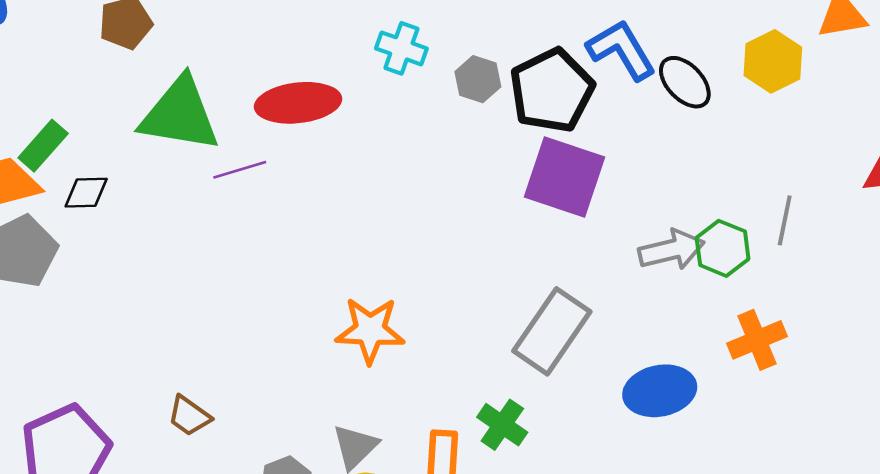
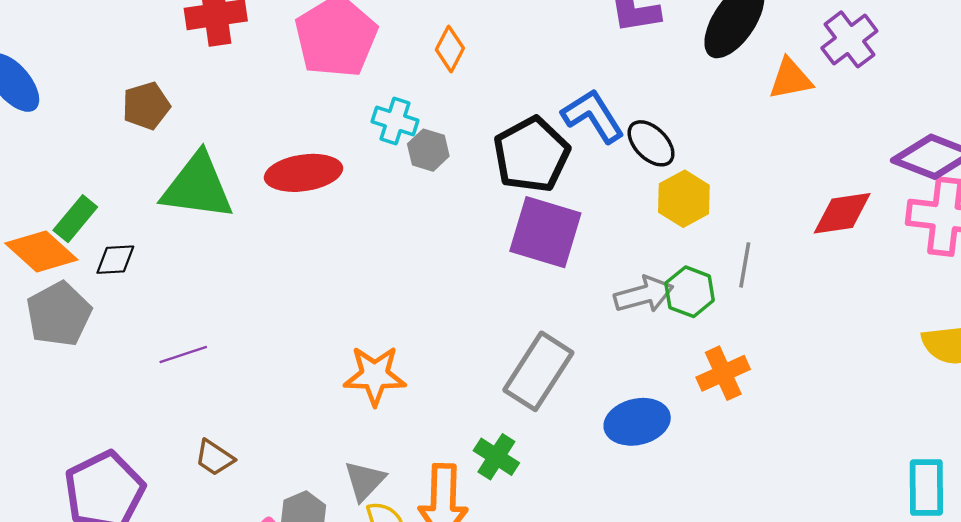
yellow hexagon: (773, 61) -> (684, 199), moved
gray hexagon: (478, 79) -> (428, 150), moved
purple line: (240, 170) -> (183, 354), moved

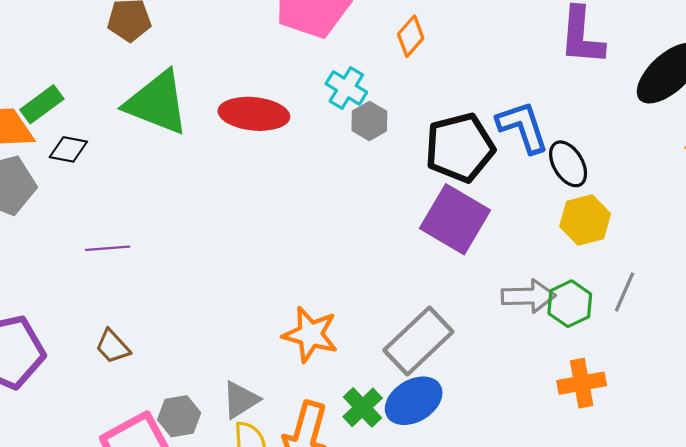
orange star: (375, 375) -> (310, 334), moved
blue ellipse: (637, 422) -> (414, 401), moved, turned -32

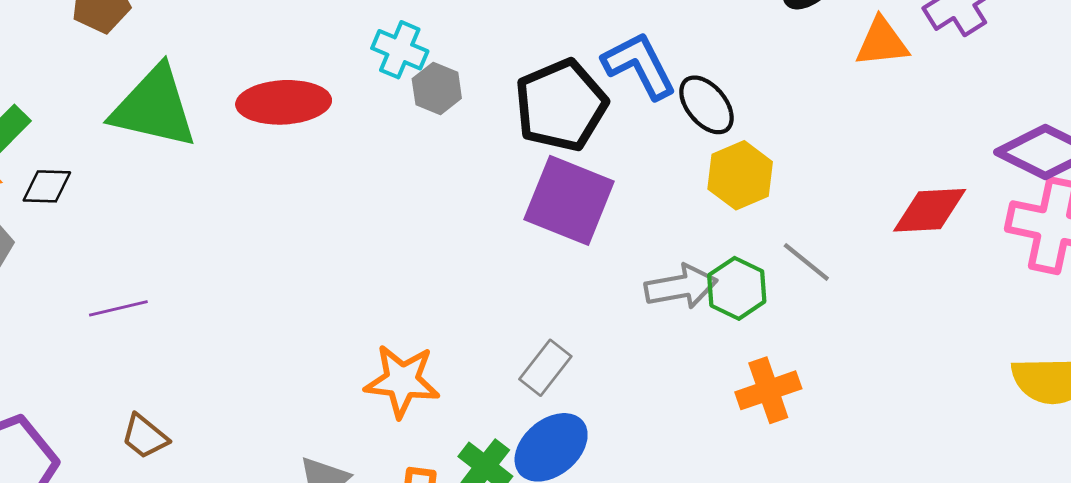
gray line: (624, 292) -> (806, 262), turned -66
gray rectangle: (418, 341) -> (545, 368), size x0.6

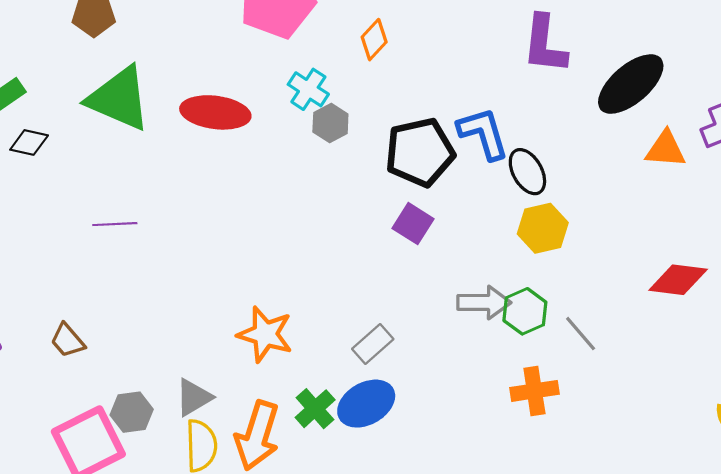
purple square: (569, 200) -> (413, 224), size x0.6
gray line: (806, 262) -> (581, 334), moved
purple line: (118, 308) -> (115, 224), moved

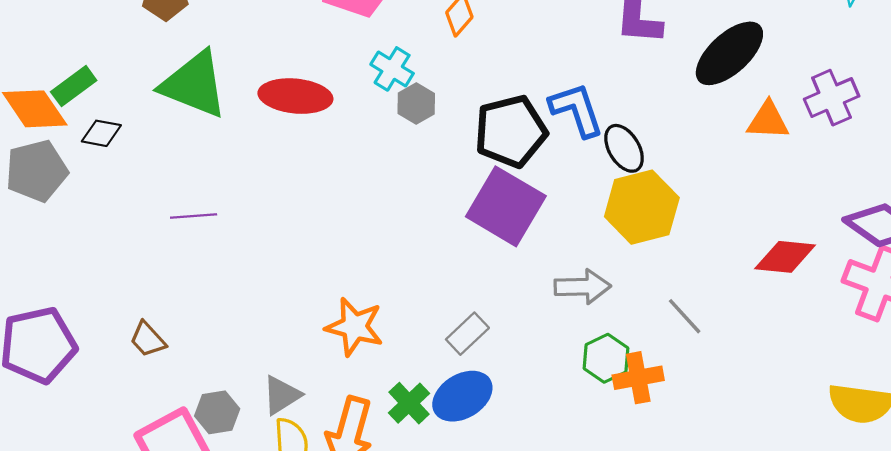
purple square: (413, 224) -> (506, 206), size x1.8
yellow hexagon: (543, 228) -> (642, 207), size x1.4
green hexagon: (525, 311) -> (606, 358), moved

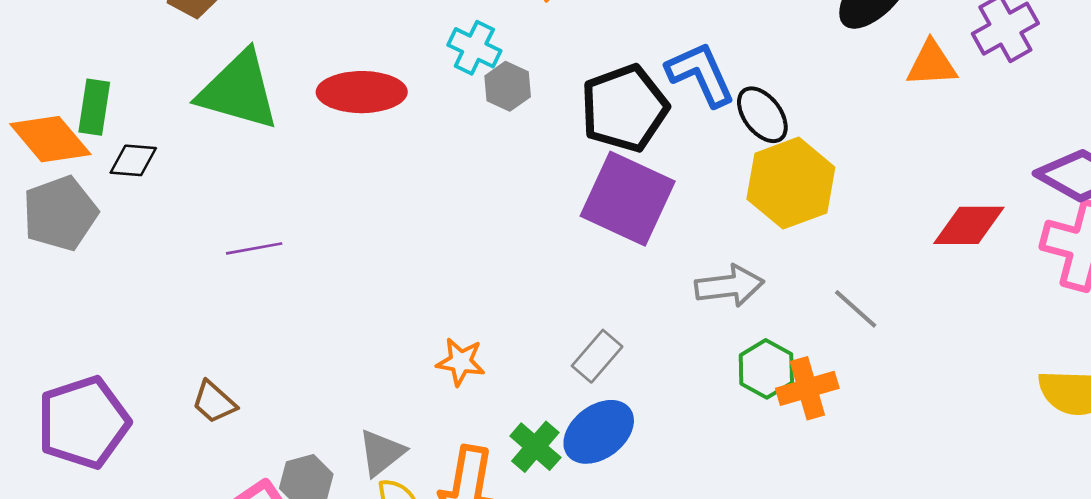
green rectangle: (74, 86) -> (94, 107), turned -39
orange star: (354, 327) -> (461, 362), size x0.7

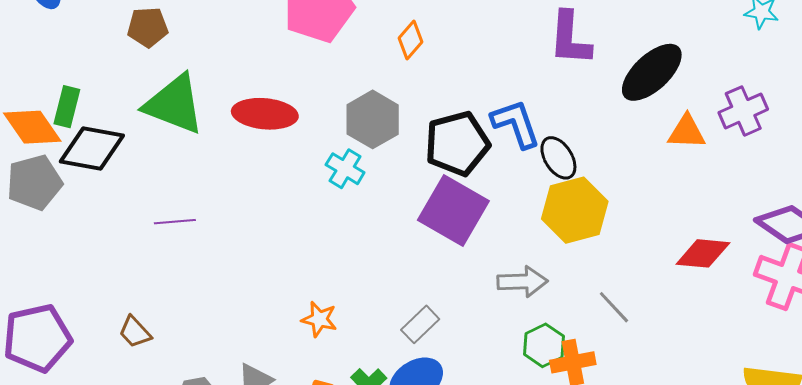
cyan cross: (474, 48) -> (345, 169), moved
gray hexagon: (508, 86) -> (373, 119), size x1.6
black diamond: (133, 160) -> (92, 148), size x1.8

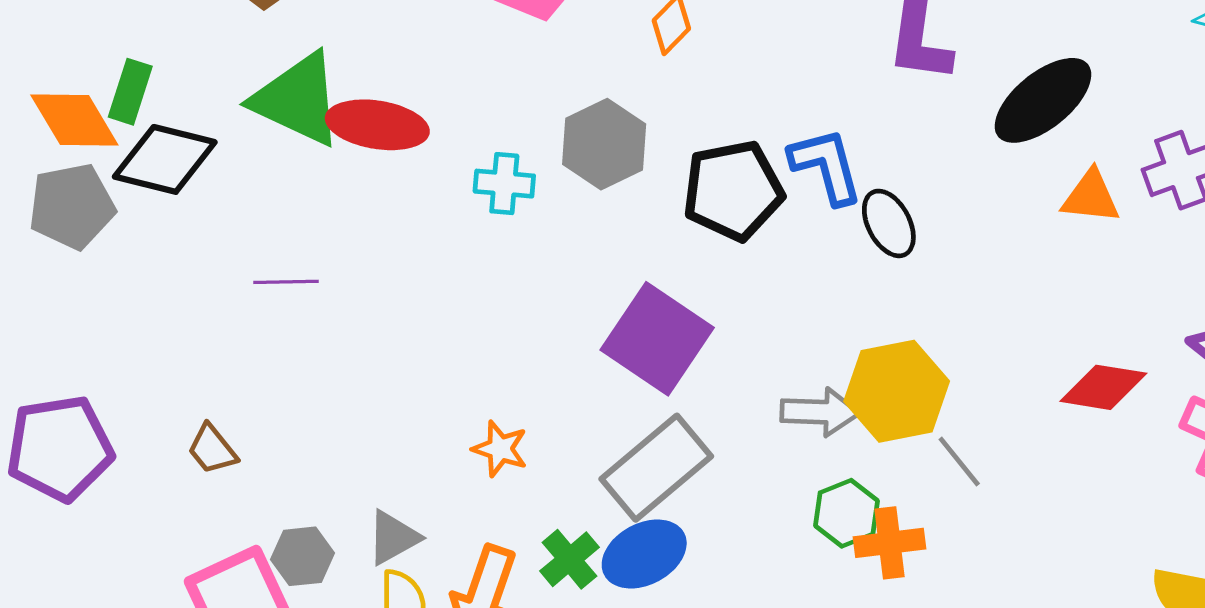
red ellipse: (265, 114) -> (377, 125), moved
cyan cross: (345, 169) -> (504, 184), moved, turned -30
purple square: (453, 210) -> (657, 339), moved
yellow hexagon: (575, 210) -> (897, 391), moved
gray rectangle: (420, 324) -> (656, 468), size x1.8

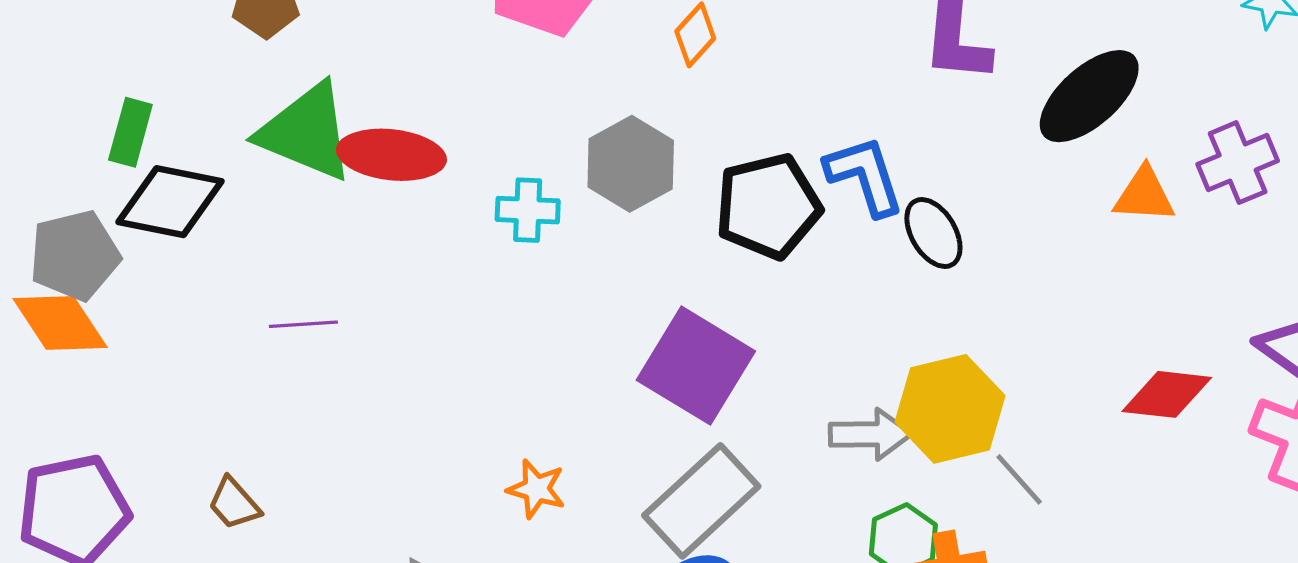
orange diamond: (74, 120) -> (60, 323), moved

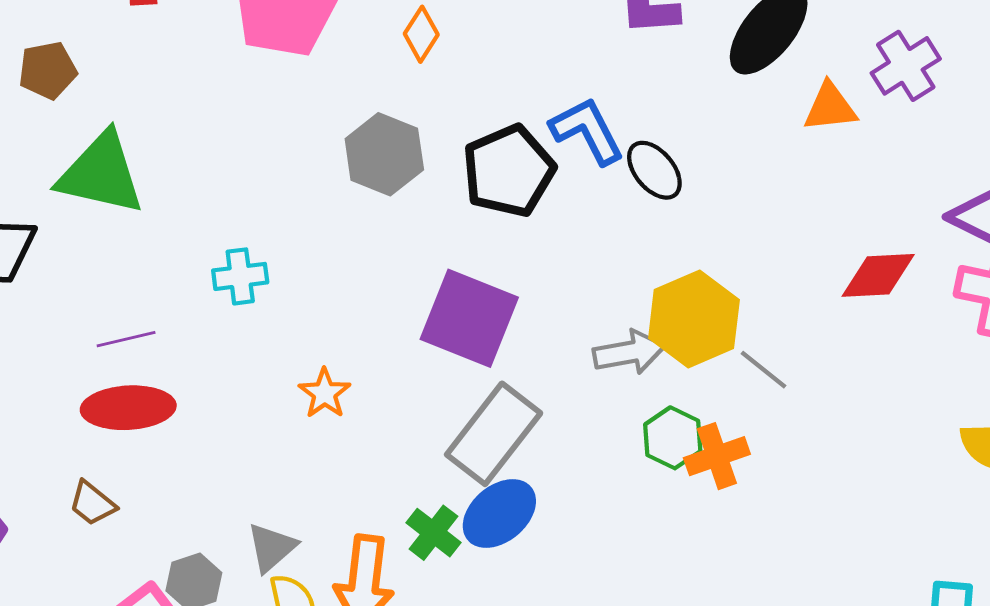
red ellipse: (391, 155) -> (128, 408), moved
cyan cross: (528, 210) -> (240, 276), moved
orange star: (536, 489) -> (325, 393), moved, turned 30

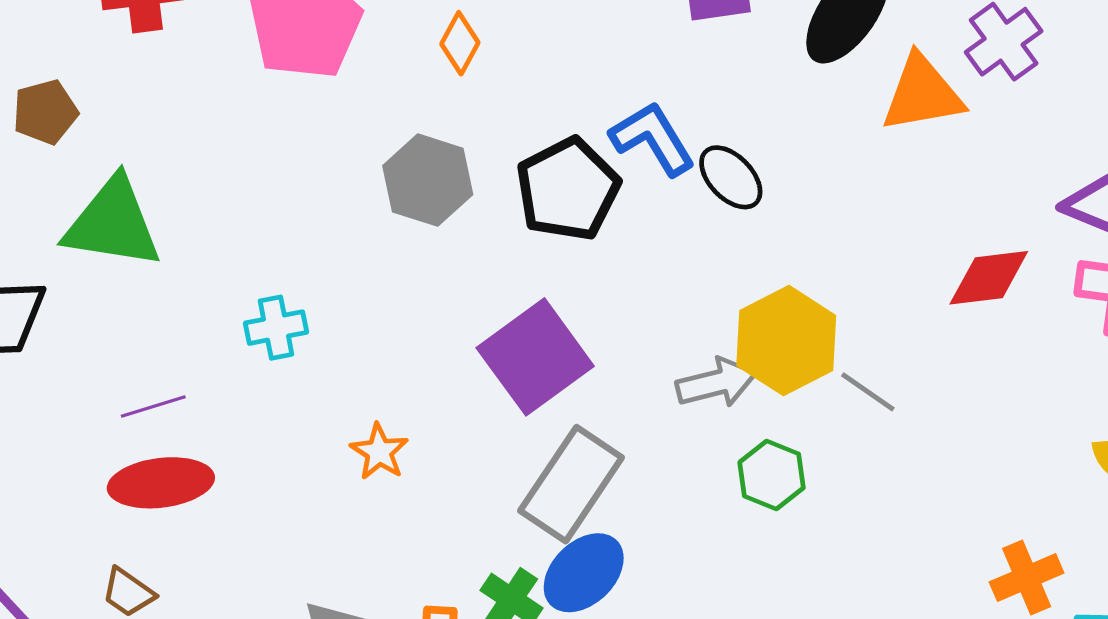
orange triangle: (830, 107) -> (922, 94), size x1.4
purple square: (469, 318) -> (535, 357), turned 36
orange cross: (717, 456) -> (1027, 578), moved

